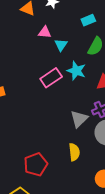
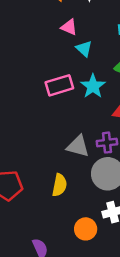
cyan triangle: (61, 45) -> (84, 49), turned -40
gray triangle: (79, 119) -> (78, 146), turned 42

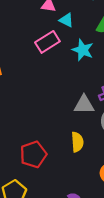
pink rectangle: (59, 85) -> (47, 42), moved

